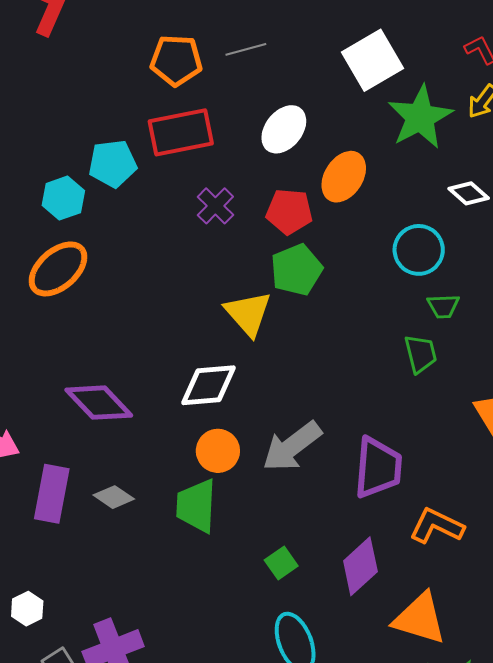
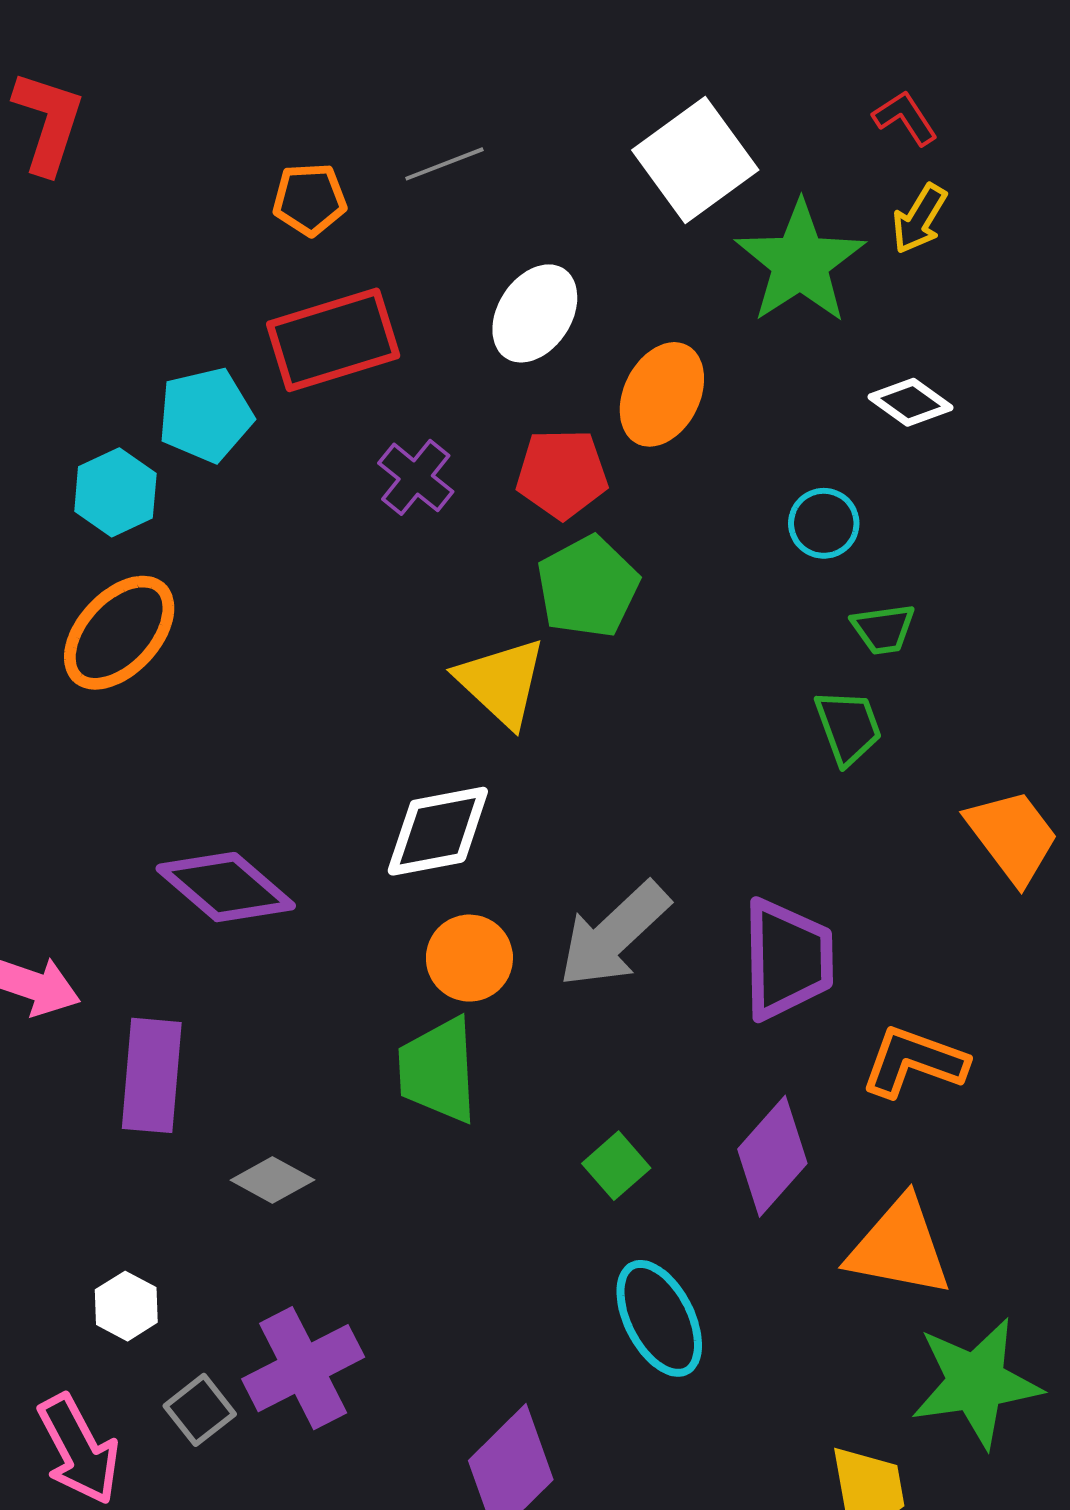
orange pentagon: (176, 60) -> (310, 199), size x0.7
cyan circle: (419, 250) -> (824, 523), size x0.7
gray diamond: (114, 497) -> (272, 1180), moved

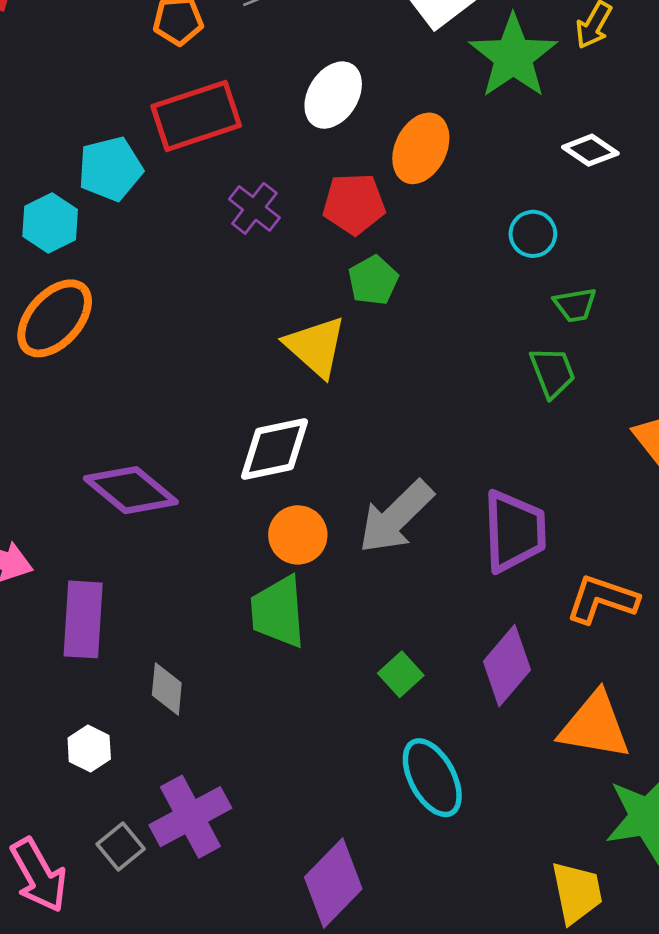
green pentagon: (588, 587) -> (373, 280), size x0.7
gray diamond: (272, 1180) -> (167, 689), turned 68
white hexagon: (126, 1306) -> (89, 749), moved

